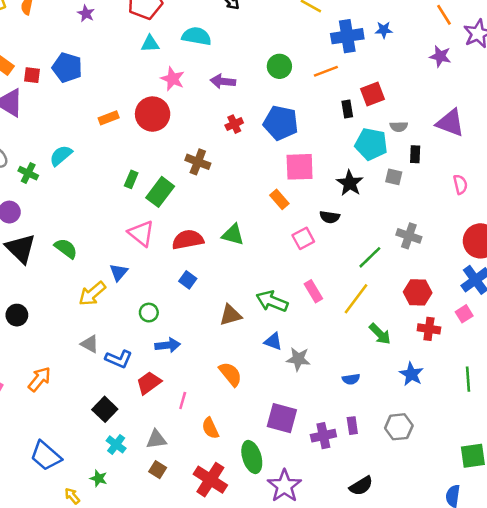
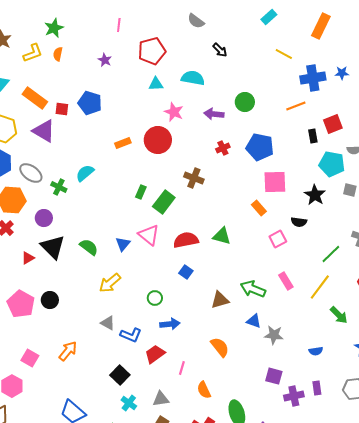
green circle: (279, 66) -> (245, 102), moved
blue triangle: (119, 272) -> (123, 244), moved
purple square: (282, 418) -> (274, 376), moved, size x0.7

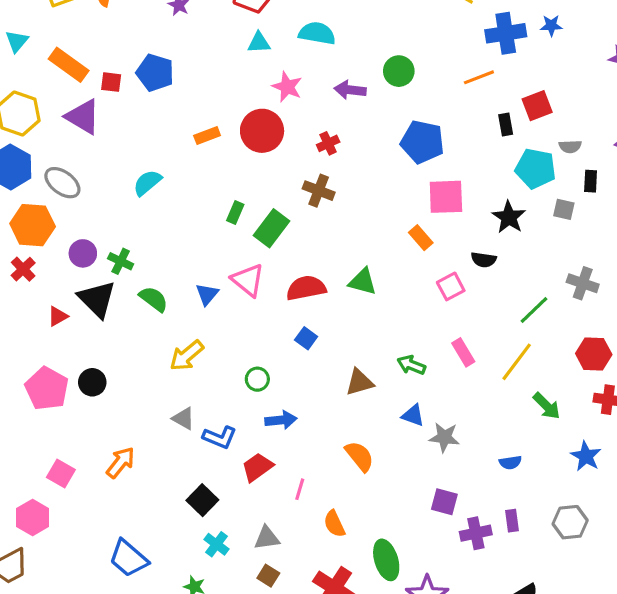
red cross: (223, 148) -> (328, 143), moved
green cross: (59, 187) -> (121, 261), moved
green arrow: (253, 289) -> (411, 365), size x0.7

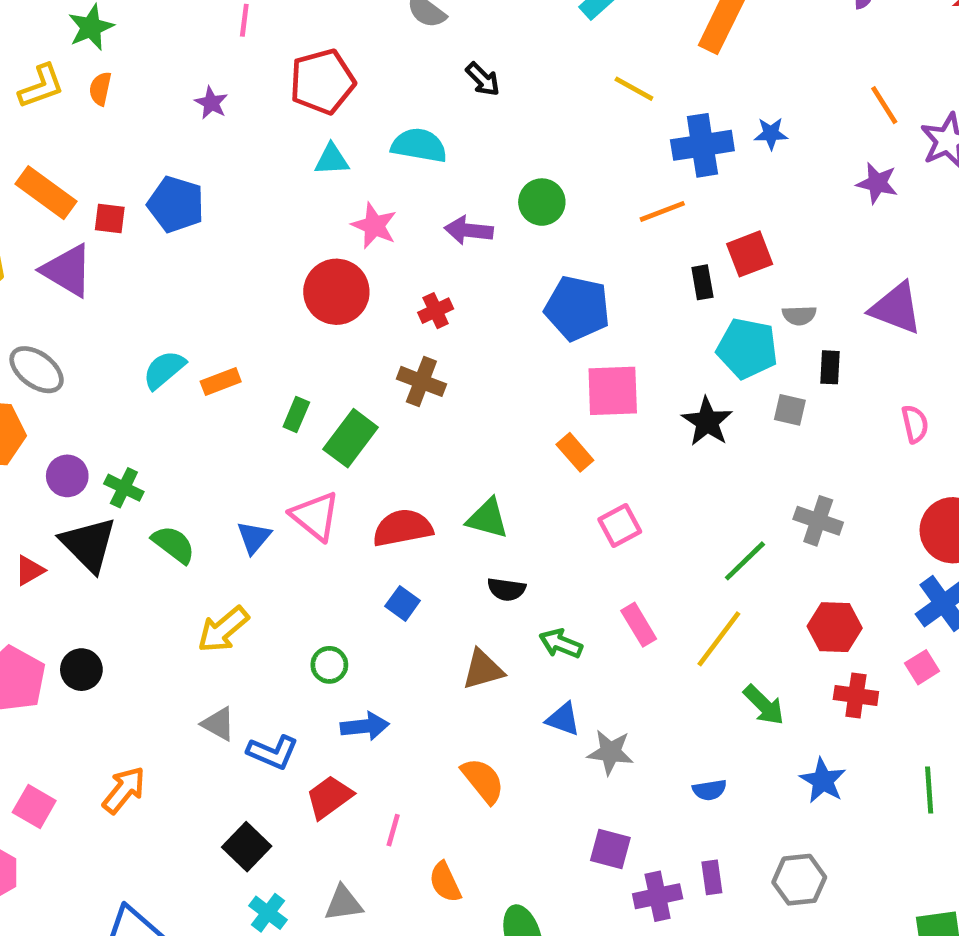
orange rectangle: (207, 136) -> (221, 381), moved
black semicircle: (484, 260) -> (506, 589), moved

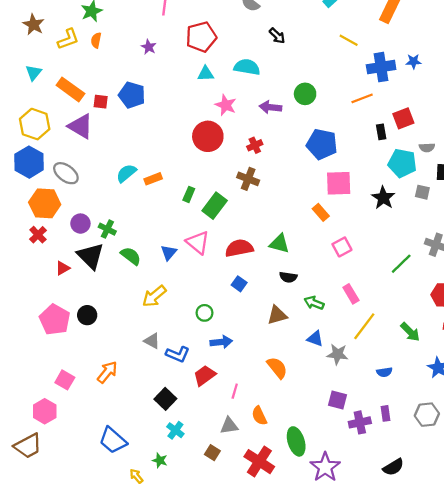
yellow line: (719, 639) -> (364, 326), moved
gray triangle: (344, 903) -> (229, 426), moved

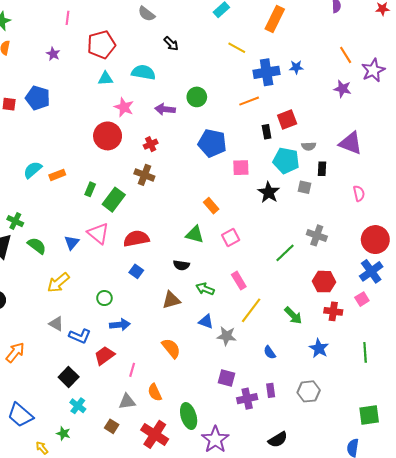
pink square: (339, 183) -> (241, 168), moved, size x0.7
green triangle: (279, 244) -> (195, 234), moved
blue semicircle: (384, 372) -> (270, 352), turned 64

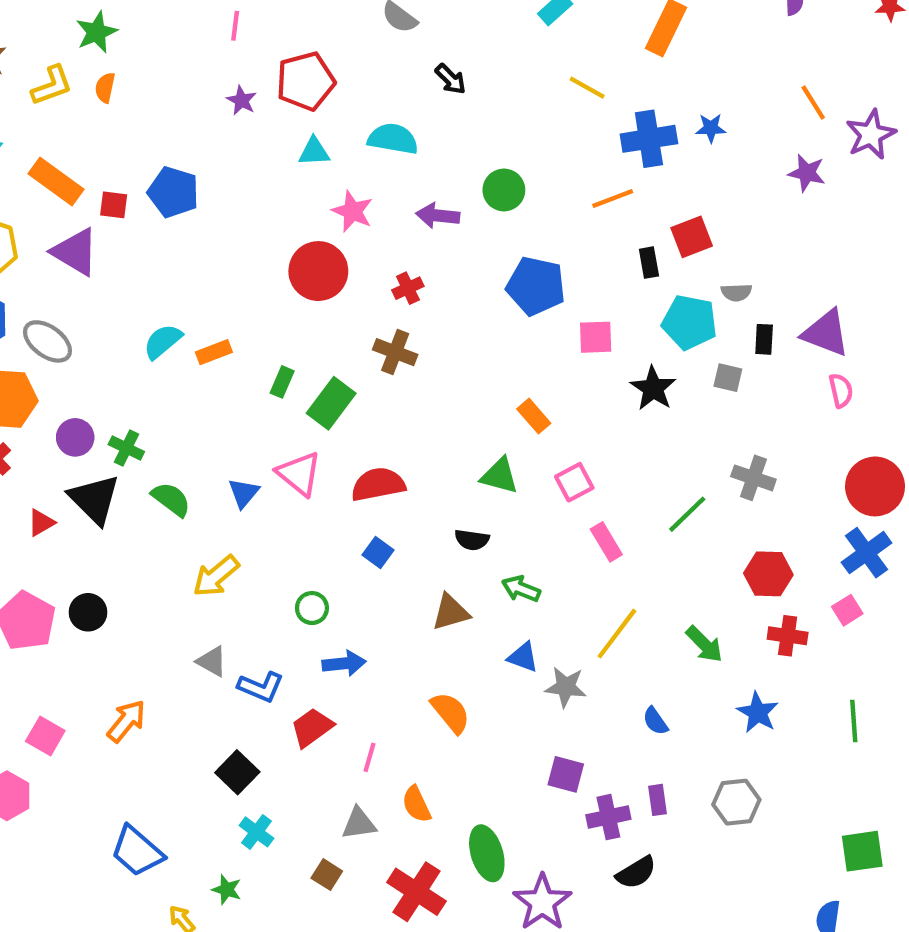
purple star: (53, 54) -> (242, 100), moved
purple triangle: (351, 143) -> (826, 333), moved
pink rectangle: (239, 281) -> (606, 542), moved
black semicircle: (278, 440) -> (636, 872), moved

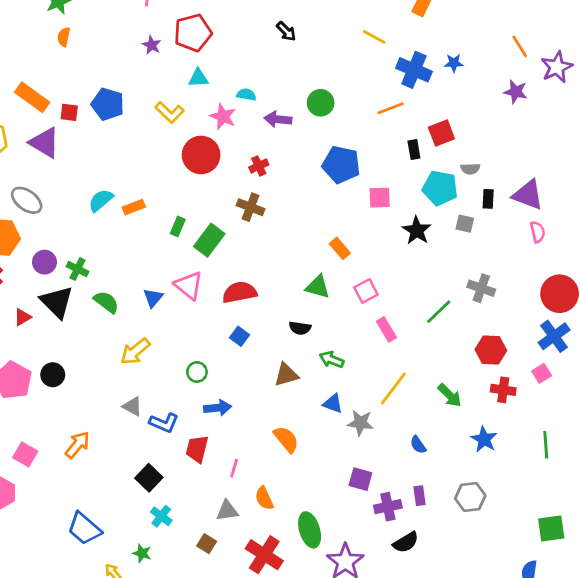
yellow L-shape: (52, 85) -> (169, 112), moved, turned 64
cyan semicircle: (393, 139) -> (246, 95), moved, size x0.6
blue cross: (649, 139) -> (414, 70), turned 32
red trapezoid: (312, 727) -> (197, 449), turned -40

